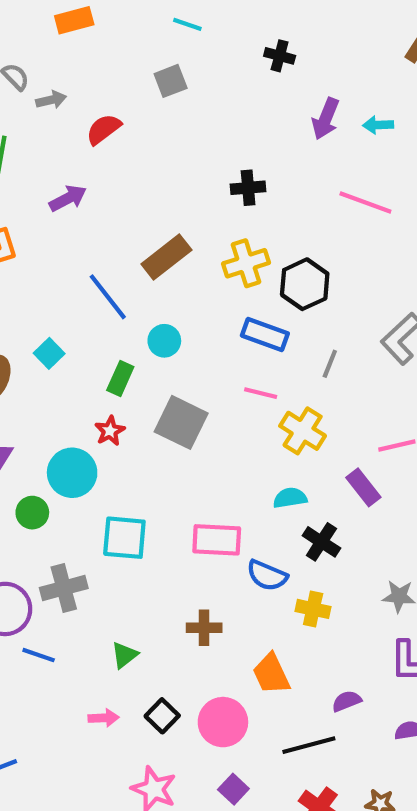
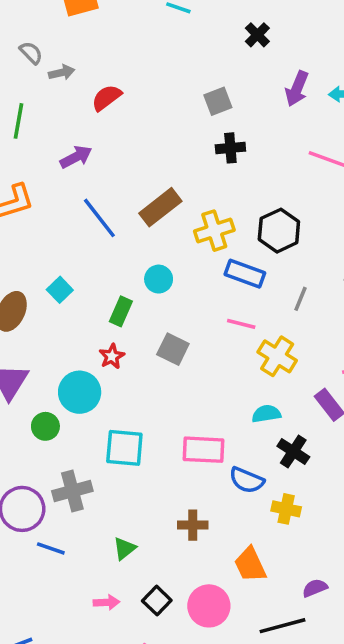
black cross: (280, 56) -> (257, 35), turned 30
gray square: (171, 81) -> (218, 101), moved
yellow cross: (246, 263) -> (214, 231), moved
blue line: (108, 297) -> (99, 218), moved
gray square: (181, 422) -> (173, 349), size x0.7

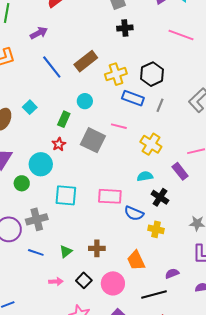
gray line: (300, 299) -> (160, 105), moved
pink line: (241, 324) -> (119, 126), moved
gray square: (173, 349) -> (93, 140), size x1.4
brown cross: (193, 525) -> (97, 248), moved
blue line: (51, 548) -> (36, 252), moved

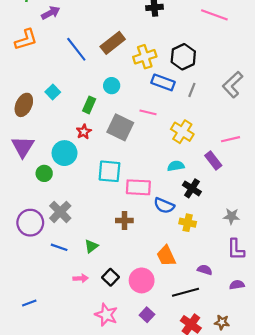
purple arrow: (39, 33) -> (51, 13), moved
cyan square: (66, 195) -> (109, 171), moved
gray cross: (37, 219) -> (60, 212), turned -30
brown cross: (97, 248) -> (124, 221), moved
purple semicircle: (172, 273) -> (205, 270), turned 40

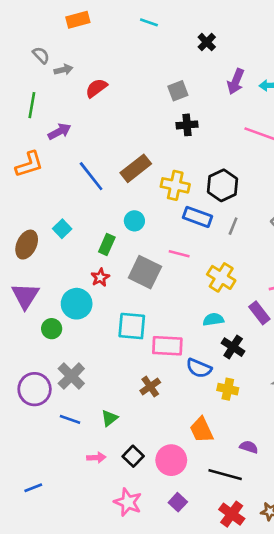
yellow cross: (145, 57) -> (175, 185), turned 30
brown cross: (124, 221) -> (150, 387), turned -35
black line: (185, 292) -> (225, 475), turned 30

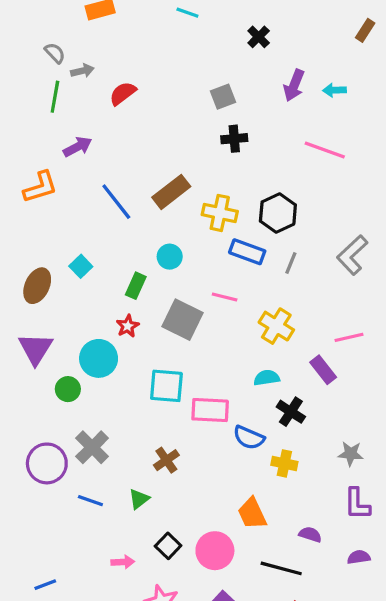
green line: (32, 105) -> (55, 97), moved
brown cross: (150, 387) -> (166, 460), moved
pink arrow: (96, 458) -> (123, 562), moved

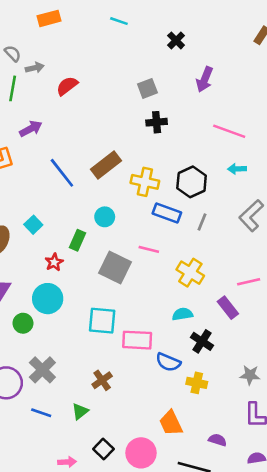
cyan arrow: (334, 90) -> (237, 169), moved
red star: (128, 326) -> (54, 262), moved

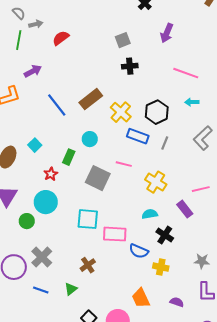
yellow cross: (145, 182) -> (121, 112), turned 30
purple semicircle: (218, 440) -> (177, 302), moved

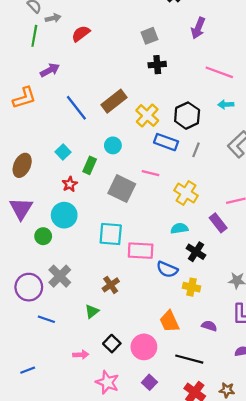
cyan square: (35, 145) -> (63, 152), moved
blue line: (41, 290) -> (46, 319), moved

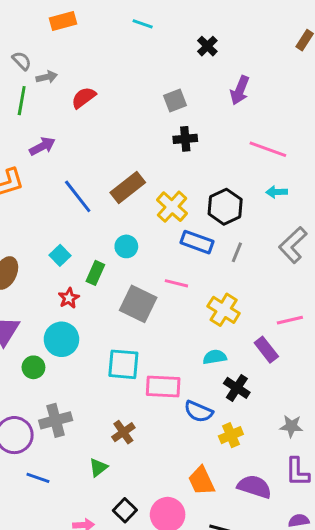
gray cross: (60, 276) -> (56, 420), turned 30
yellow cross: (192, 287) -> (231, 435), turned -35
purple semicircle: (209, 326) -> (255, 487), size x1.6

